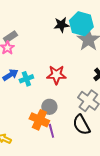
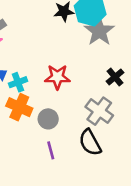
orange cross: (39, 120) -> (19, 107), moved

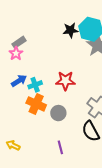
purple line: (51, 150) -> (60, 147), moved

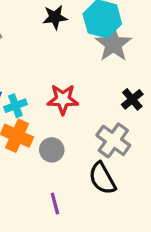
black star: (70, 30) -> (55, 17), moved

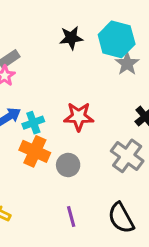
gray star: (113, 44) -> (127, 64), size x0.7
black semicircle: (102, 178) -> (121, 218), moved

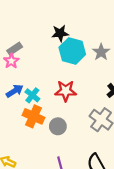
cyan hexagon: (117, 39) -> (72, 51), moved
cyan cross: (33, 123) -> (32, 95), turned -32

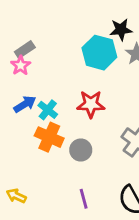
black star: (60, 33) -> (121, 30), moved

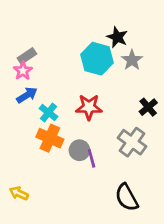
black star: (121, 30) -> (117, 37), turned 30
blue arrow: (25, 104) -> (27, 95), moved
purple line: (84, 199) -> (92, 158), moved

